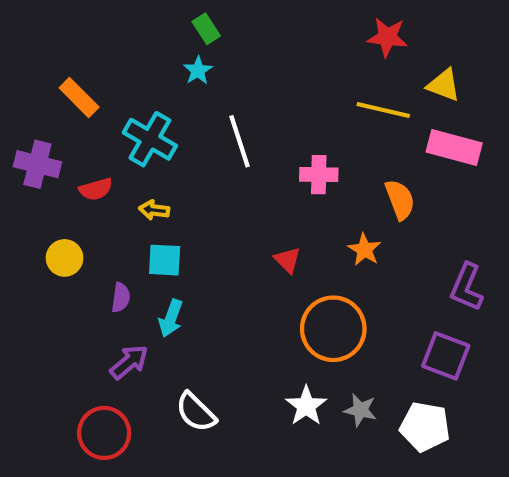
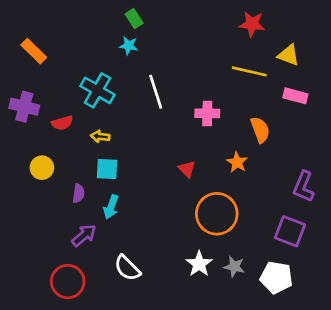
cyan star: (198, 70) -> (129, 46), turned -30
orange rectangle: (79, 98) -> (34, 51), moved
pink rectangle: (454, 148) -> (295, 96), size x0.7

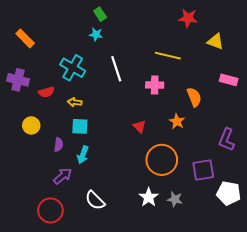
yellow line: (249, 71) -> (168, 56), moved
pink rectangle: (295, 96) -> (229, 80), moved
purple square: (290, 231) -> (203, 170), moved, turned -30
white pentagon: (276, 277) -> (229, 193), moved

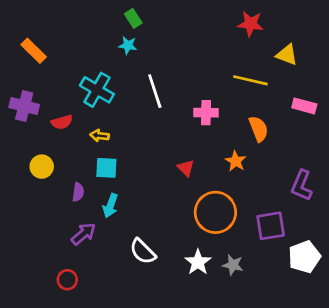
yellow line: (168, 56) -> (250, 80), moved
white pentagon: (229, 193) -> (304, 257), turned -30
white semicircle: (95, 200) -> (143, 251), moved
red circle: (50, 210) -> (67, 280), size x0.6

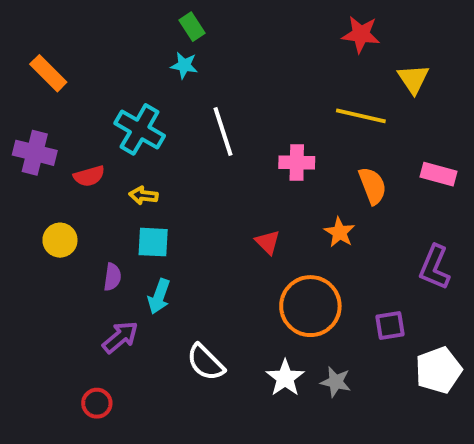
yellow triangle: (287, 55) -> (413, 79), turned 35
pink rectangle: (304, 106) -> (439, 174), moved
purple square: (271, 226) -> (390, 326), size x0.7

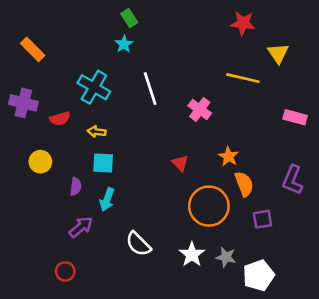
cyan star: (184, 65) -> (124, 44), turned 30
pink cross: (297, 162) -> (200, 109), turned 35
orange semicircle: (373, 186) -> (244, 184), moved
white pentagon: (439, 370) -> (259, 275), moved

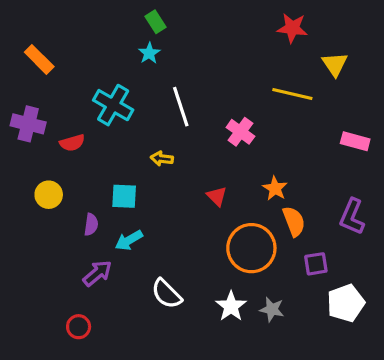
yellow arrow: (97, 132) -> (162, 159), moved
cyan arrow: (107, 200) -> (129, 240), turned 40
white pentagon: (259, 275) -> (346, 303), moved

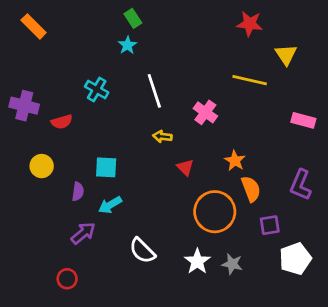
orange rectangle: (39, 59) -> (34, 26), moved
cyan cross: (113, 105) -> (97, 90), size x0.7
yellow arrow: (162, 159) -> (162, 136), moved

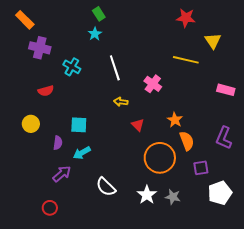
purple cross: (24, 106) -> (40, 48), moved

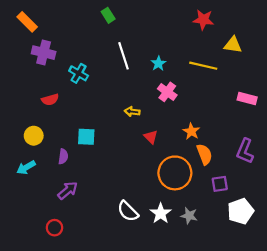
cyan star: (95, 34) -> (158, 63), moved
yellow triangle: (213, 41) -> (233, 45), turned -48
white line: (115, 68) -> (123, 56), moved
cyan arrow: (82, 153) -> (26, 167), moved
white semicircle: (106, 187) -> (128, 211), moved

